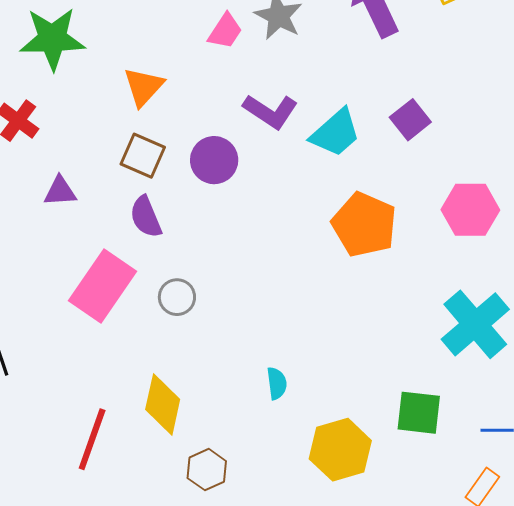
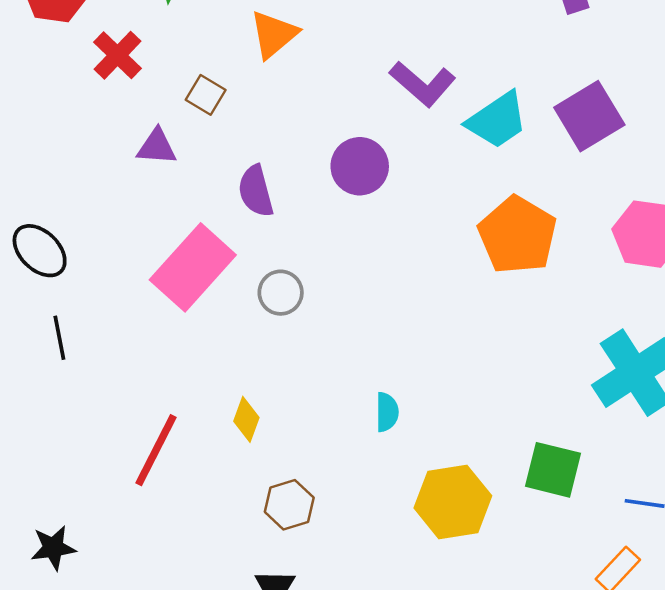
purple square: (410, 120) -> (589, 116), size x1.4
brown square: (143, 156) -> (206, 95), moved, size x0.7
purple circle: (214, 160) -> (360, 166), moved
yellow diamond: (163, 404) -> (246, 419), size x0.6

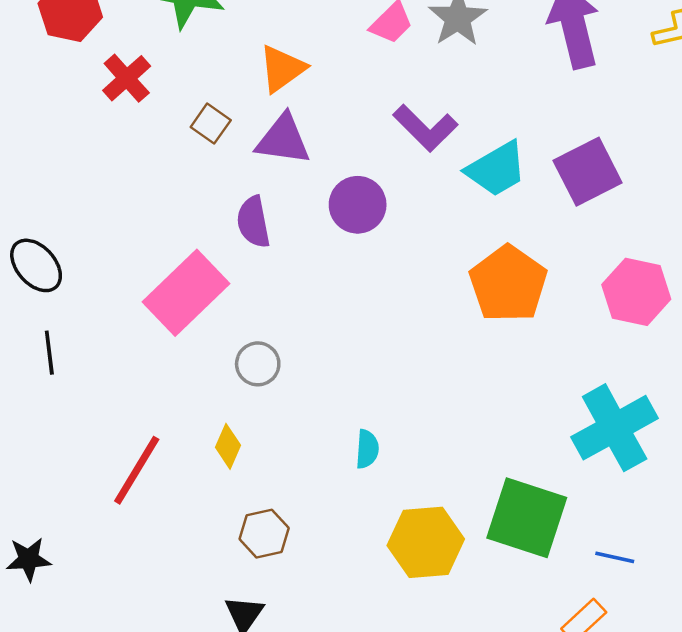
purple triangle: (157, 147) -> (283, 139), moved, size x1.4
gray circle: (281, 293) -> (258, 364), moved
green square: (553, 470) -> (527, 518), size x1.4

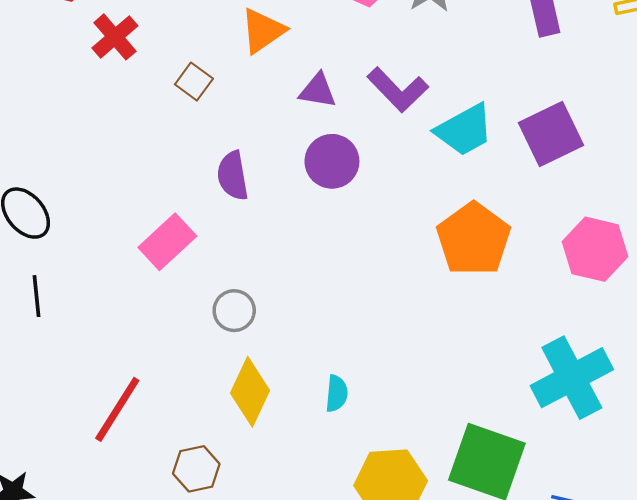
purple triangle: (283, 139) -> (318, 91), moved, size x0.7
pink rectangle: (186, 293) -> (167, 242), size x0.7
yellow diamond: (228, 446) -> (250, 392), moved, size x1.6
brown hexagon: (264, 534) -> (196, 469), moved

